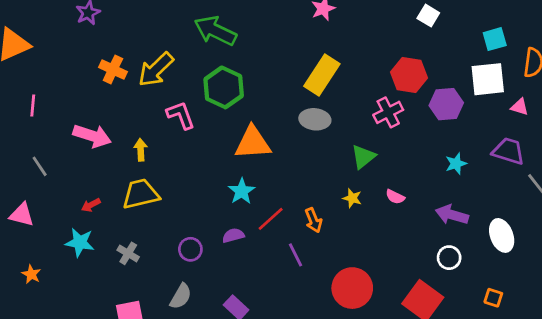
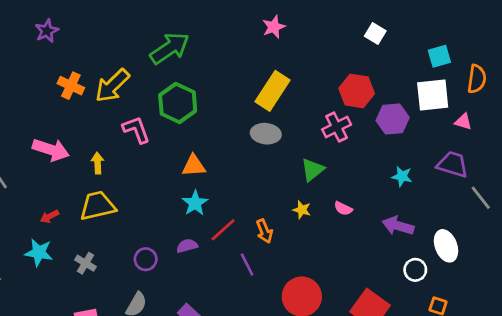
green arrow: (215, 31) -> (170, 48), turned 120
orange triangle: (253, 143) -> (194, 166), moved, size x0.7
cyan star: (456, 164) -> (402, 176), turned 30
white circle: (449, 258) -> (415, 270), moved

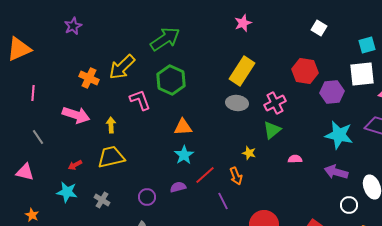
orange cross: (71, 86) -> (89, 78), moved
pink cross: (337, 127) -> (275, 103), moved
cyan star: (402, 176) -> (339, 135), size x1.8
pink semicircle: (343, 208) -> (295, 159), turned 152
yellow star: (302, 210) -> (249, 153), moved

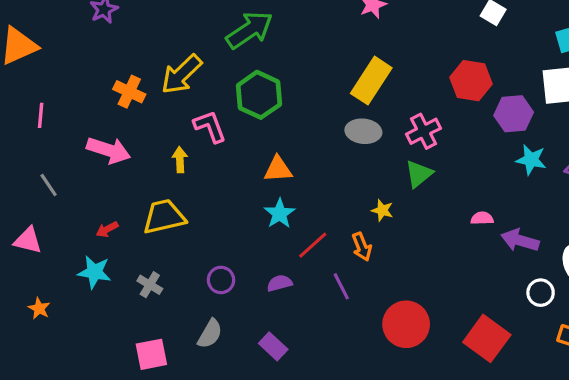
yellow arrow: (111, 125) -> (180, 160), moved
cyan star: (339, 135) -> (531, 160), moved, size x0.7
pink semicircle: (295, 159) -> (482, 218), moved
purple semicircle: (178, 187) -> (280, 283), moved

